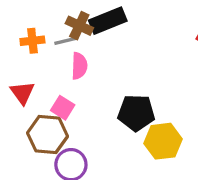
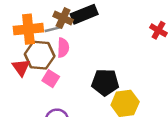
orange cross: (32, 41) -> (28, 29), size x1.6
brown hexagon: (47, 135) -> (40, 55), moved

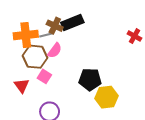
pink semicircle: (63, 48) -> (55, 51), turned 35
red triangle: (21, 67) -> (22, 86), moved

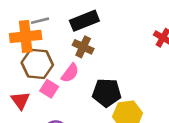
brown cross: (55, 26) -> (83, 47), moved
gray line: (46, 35) -> (40, 21), moved
pink semicircle: (55, 51) -> (70, 73), moved

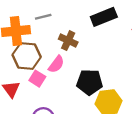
gray line: (40, 21) -> (43, 17), moved
black rectangle: (84, 21) -> (104, 17), moved

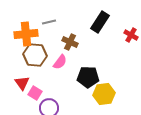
black rectangle: (104, 17) -> (100, 22), turned -35
pink square: (37, 79) -> (35, 93), moved

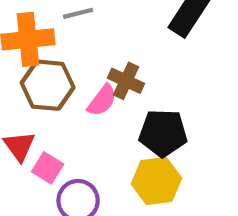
brown cross: (70, 42) -> (126, 81), moved
yellow hexagon: (104, 94) -> (156, 181), moved

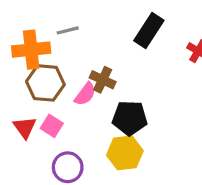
pink square: (48, 168) -> (52, 126), moved

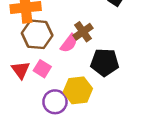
brown cross: (103, 80) -> (83, 32), turned 30
yellow hexagon: (125, 153) -> (78, 90), moved

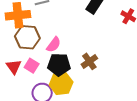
brown cross: (83, 32) -> (89, 61), moved
black pentagon: (105, 62) -> (59, 65), moved

